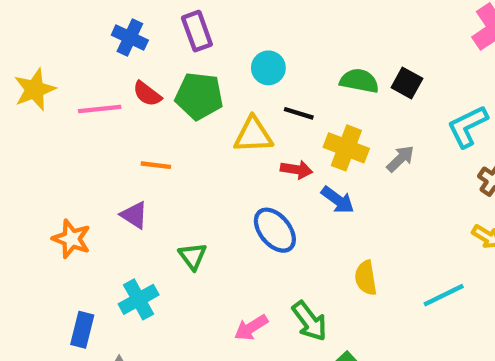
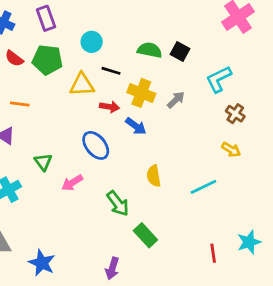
pink arrow: (251, 328) -> (72, 183), moved

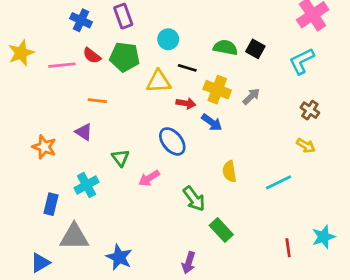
cyan L-shape: (219, 79) -> (302, 61), moved

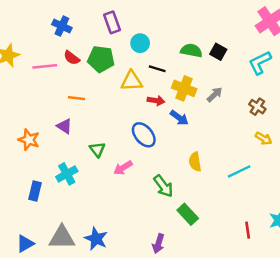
purple rectangle: (123, 16) -> (112, 22), moved
brown cross: (310, 110) -> (257, 107), moved
gray triangle: (74, 237) -> (62, 237), moved

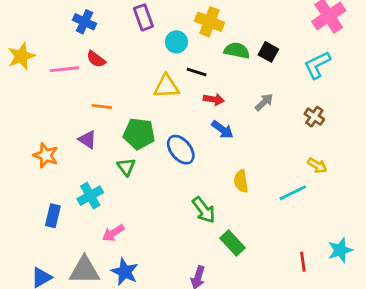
green pentagon: (101, 59) -> (139, 134), moved
yellow cross: (184, 88) -> (209, 22), moved
red arrow: (156, 101) -> (214, 99), moved
yellow arrow: (264, 138) -> (317, 165), moved
pink arrow: (123, 168) -> (113, 233), moved

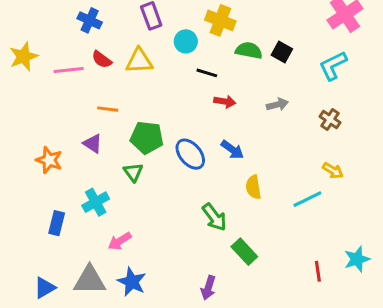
yellow triangle: (166, 86) -> (139, 61), moved
gray arrow: (264, 102) -> (277, 105), turned 30
blue arrow: (222, 130) -> (232, 150), moved

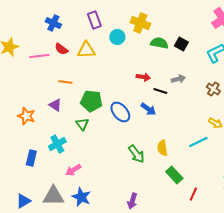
black line: (207, 73) -> (160, 91), moved
yellow semicircle: (253, 187) -> (162, 148), moved
green rectangle: (244, 252) -> (174, 175), moved
red line: (318, 271) -> (193, 194), moved, turned 32

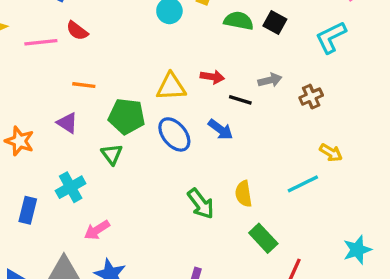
yellow triangle: (86, 50) -> (171, 87), moved
brown cross: (213, 89) -> (311, 97), moved, turned 32

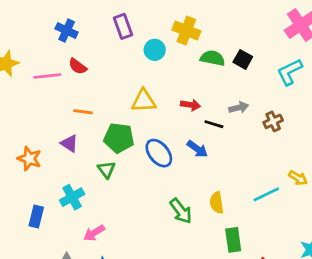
yellow triangle: (171, 87) -> (144, 101), moved
yellow arrow: (331, 153) -> (298, 178), moved
green rectangle: (263, 238) -> (233, 240), turned 35

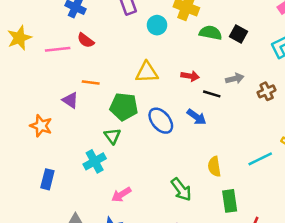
purple triangle: (69, 143) -> (70, 100), moved
cyan cross: (72, 197) -> (95, 161), moved
green arrow: (181, 211) -> (181, 189), moved
pink arrow: (94, 233) -> (121, 195), moved

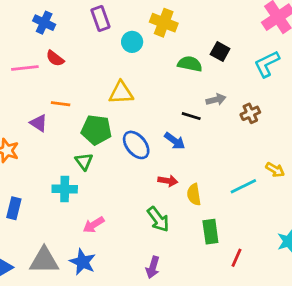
green semicircle: (211, 33) -> (190, 64), moved
red arrow: (190, 76) -> (168, 181), moved
cyan cross: (95, 161) -> (65, 189), turned 30

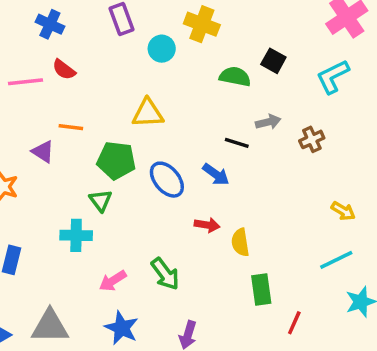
cyan line: (243, 186) -> (336, 260), moved
green arrow: (158, 219) -> (165, 274), moved
blue star: (83, 262) -> (122, 328), moved

